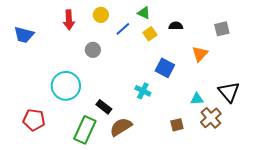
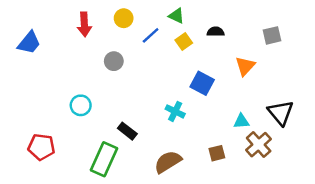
blue trapezoid: (24, 35) -> (29, 43), turned -65
cyan circle: (66, 86) -> (81, 105), size x0.6
brown semicircle: (121, 127) -> (168, 162), moved

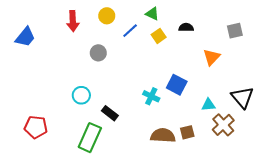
blue square: (202, 83) -> (177, 85), moved
cyan circle: (81, 105) -> (81, 95), moved
brown semicircle: (168, 162) -> (163, 135), moved, turned 35

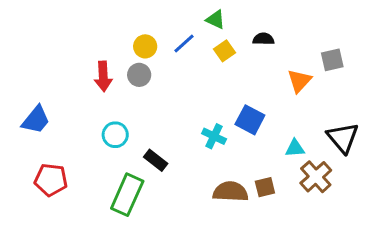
yellow circle: (107, 16) -> (145, 46), moved
red arrow: (73, 21) -> (103, 76), moved
gray square: (235, 31) -> (332, 60), moved
blue trapezoid: (25, 37) -> (36, 120), moved

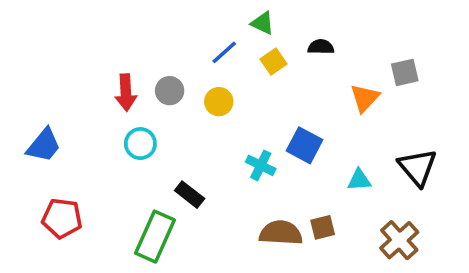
yellow circle: (145, 46) -> (219, 102), moved
cyan circle: (115, 135) -> (140, 144), moved
brown cross: (316, 177) -> (399, 240), moved

